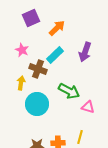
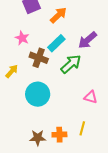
purple arrow: (85, 52) -> (87, 40), turned 30
yellow arrow: (21, 83) -> (12, 71), moved, turned 32
green arrow: (69, 91) -> (71, 64), moved, turned -70

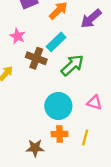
purple arrow: (87, 40) -> (91, 19), moved
cyan circle: (38, 94) -> (58, 106), moved
orange cross: (59, 135) -> (60, 134), moved

